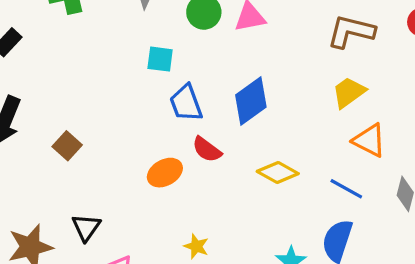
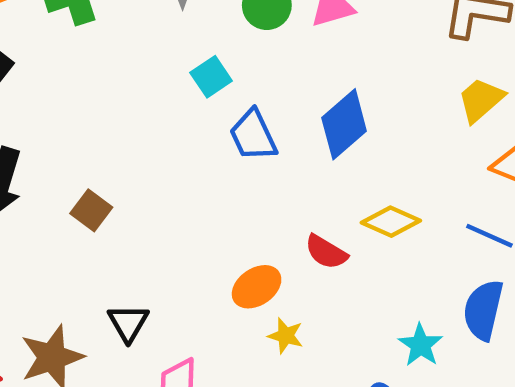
cyan square: (160, 59) -> (211, 77), turned -36
red semicircle: (207, 150) -> (326, 252), moved
orange ellipse: (165, 173) -> (257, 287), moved

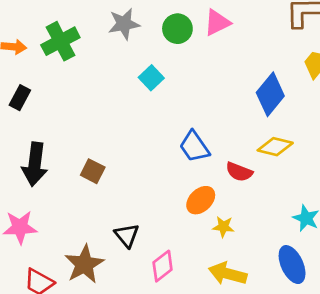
blue diamond: (344, 124) -> (270, 94), moved
blue trapezoid: (253, 135) -> (194, 147), moved

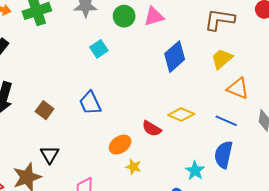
blue diamond: (270, 94) -> (175, 57), moved
blue trapezoid: (194, 147) -> (90, 103), moved
black triangle: (127, 235) -> (50, 155), moved

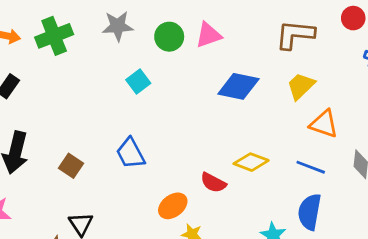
blue diamond: (175, 57) -> (238, 86), turned 56

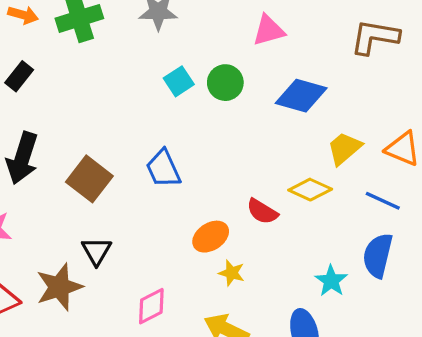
green circle: (169, 37) -> (225, 83), moved
yellow trapezoid: (301, 86) -> (344, 148), moved
brown square: (71, 166) -> (89, 179), size x1.5

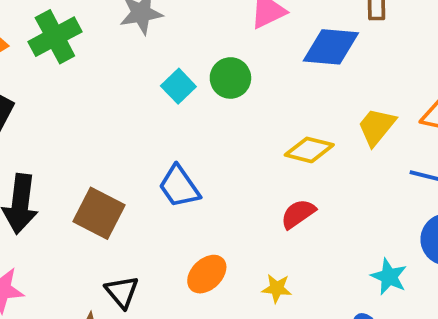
blue diamond: (301, 96) -> (331, 47), moved
yellow diamond: (310, 190) -> (309, 150), moved
red semicircle: (262, 212) -> (298, 214), turned 124
orange ellipse: (211, 237) -> (207, 274), moved

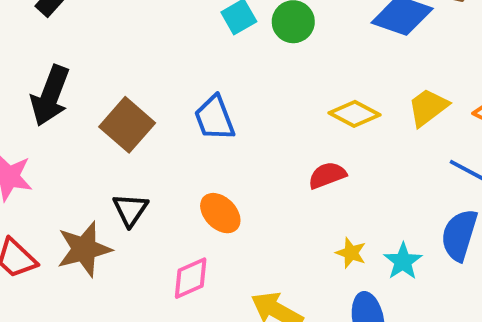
orange ellipse: (207, 274) -> (220, 213), turned 75
yellow star: (277, 288) -> (351, 253), moved

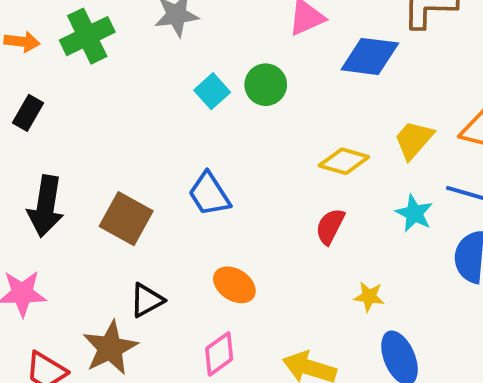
red semicircle: (327, 175) -> (330, 226), turned -30
black triangle: (130, 210) -> (147, 300), turned 39
cyan star: (403, 261) -> (414, 213), moved

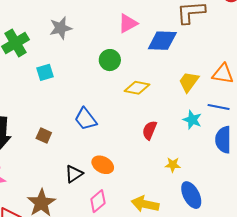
cyan square: (212, 91) -> (45, 72), moved, turned 30
yellow diamond: (344, 161) -> (137, 88), moved
brown square: (126, 219) -> (44, 135), size x0.6
black triangle: (147, 300) -> (74, 174), moved

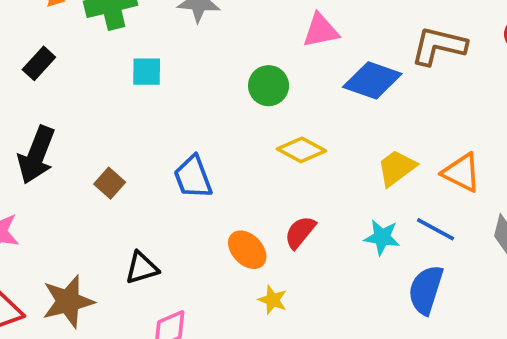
cyan star: (192, 120) -> (382, 237), turned -30
orange ellipse: (103, 165) -> (247, 250), moved
yellow star: (173, 165) -> (273, 300), moved

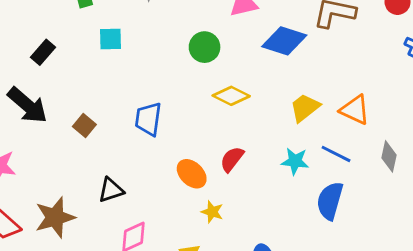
black rectangle: (39, 63) -> (43, 52), moved
black arrow: (36, 155) -> (27, 105), turned -69
blue trapezoid: (193, 177) -> (148, 119), turned 30

